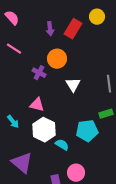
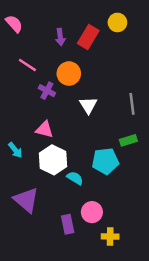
pink line: (14, 49) -> (27, 65), moved

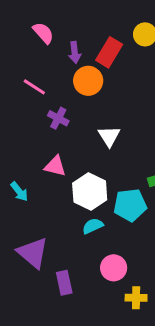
pink semicircle: (14, 24) -> (43, 33), moved
orange circle: (69, 74) -> (88, 81), moved
white hexagon: (53, 160) -> (90, 192), moved
cyan semicircle: (75, 178) -> (93, 226), turned -56
purple rectangle: (68, 224) -> (64, 283), moved

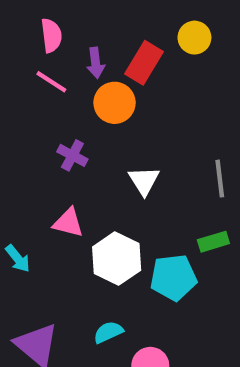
pink semicircle: (43, 33) -> (51, 35), turned 35
pink line: (34, 87) -> (51, 82), moved
cyan semicircle: (93, 226) -> (108, 332), moved

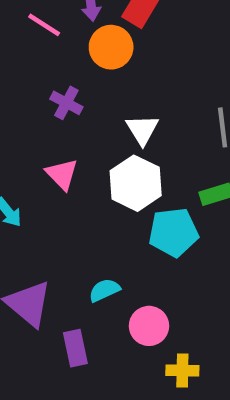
pink triangle: (68, 223) -> (62, 174), turned 32
white hexagon: (117, 259) -> (136, 183), moved

